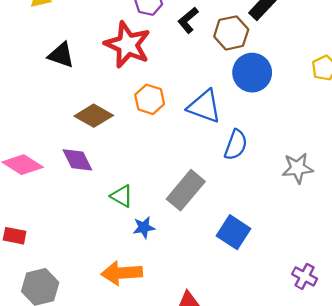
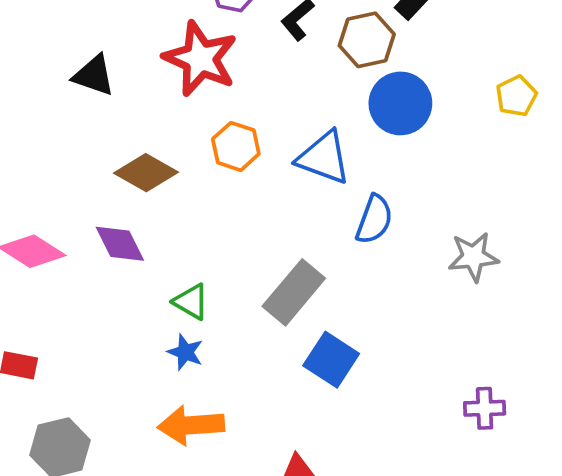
blue star: (144, 227) -> (185, 352), moved, turned 30
blue square: (234, 232) -> (331, 360), moved
purple cross: (305, 276) -> (485, 408), moved, turned -30

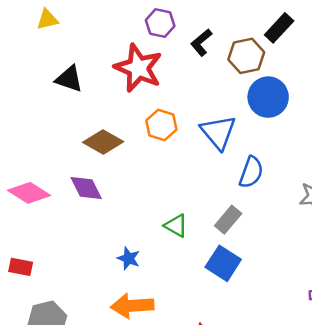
blue triangle: (324, 158) -> (218, 132), turned 30
gray rectangle: (294, 292) -> (228, 220), moved, size x0.7
green triangle: (191, 302) -> (176, 226), moved

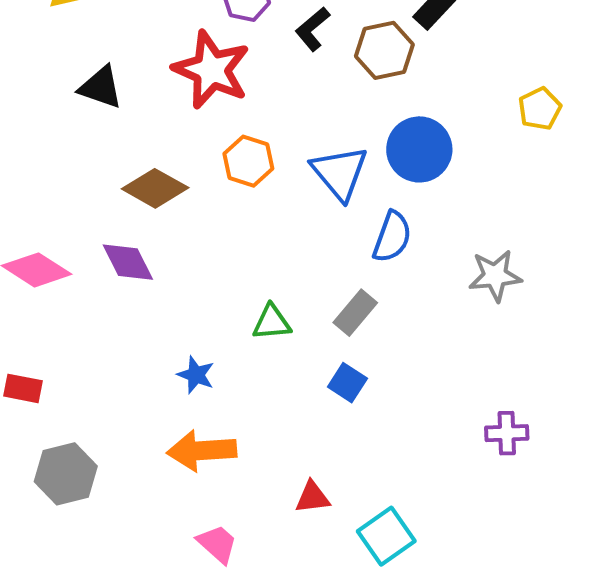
blue circle: (268, 97) -> (419, 149), moved
green triangle: (176, 226) -> (272, 322), turned -35
blue square: (223, 263) -> (347, 383), size x0.7

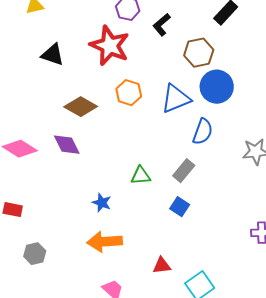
brown hexagon: (384, 50) -> (199, 53), moved
blue triangle: (340, 173) -> (176, 99), turned 48
gray hexagon: (66, 474) -> (35, 254), size x0.7

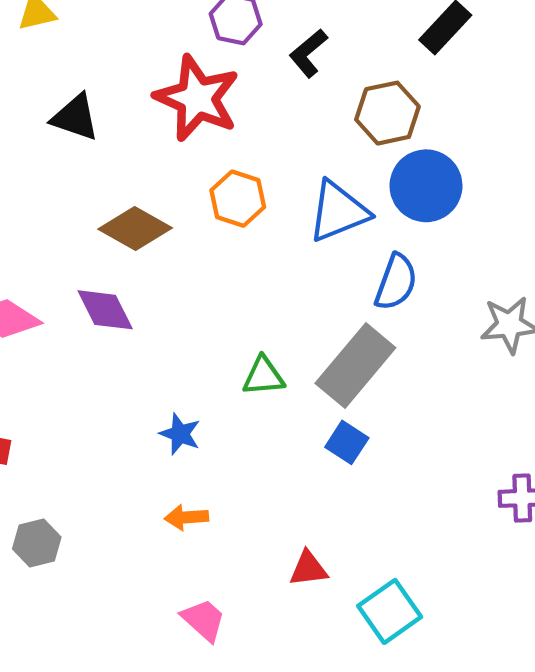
gray rectangle: (184, 171) -> (355, 365), size x1.6
orange arrow: (105, 242) -> (186, 517), size x0.6

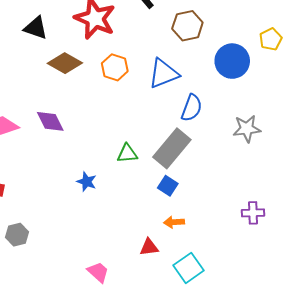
blue circle: (426, 186) -> (232, 61), moved
brown diamond: (135, 229) -> (65, 63), moved
orange arrow: (186, 517) -> (174, 222), moved

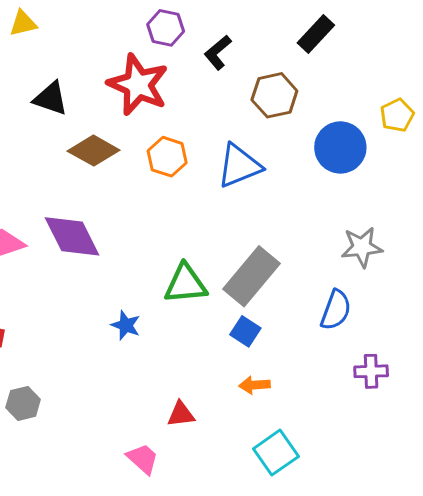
blue semicircle: (192, 108) -> (336, 310), moved
purple diamond: (50, 121) -> (72, 236), size x1.4
green triangle: (127, 154) -> (186, 284), size x1.4
red triangle: (149, 247) -> (181, 414), moved

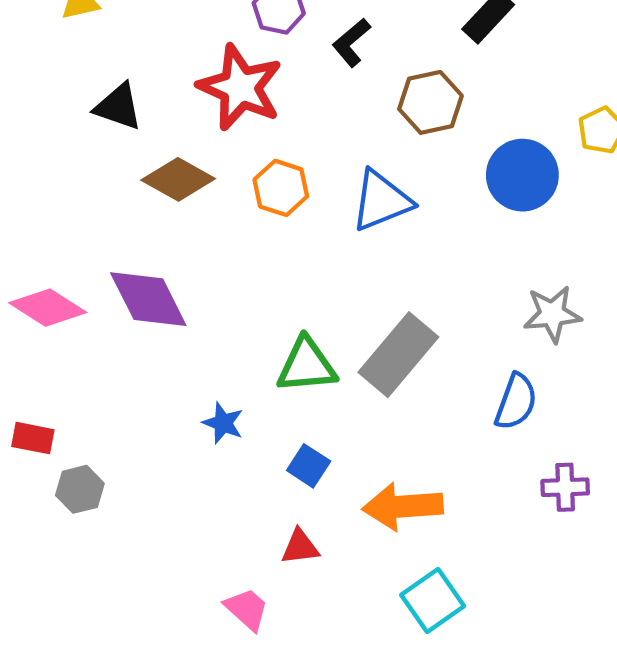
blue square: (245, 331) -> (309, 466), moved
orange arrow: (255, 385) -> (403, 506), size x1.8
gray hexagon: (23, 403) -> (80, 489), moved

